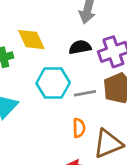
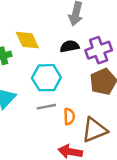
gray line: (85, 93) -> (46, 107), moved

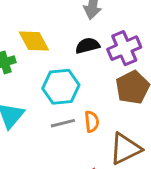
orange semicircle: (69, 117) -> (92, 122), moved

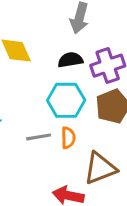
cyan hexagon: (61, 87) -> (66, 100), moved

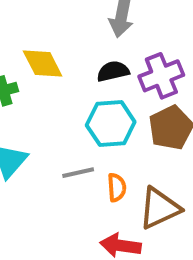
orange semicircle: (68, 138) -> (117, 187), moved

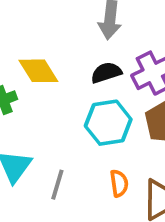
gray line: (78, 173) -> (57, 185), moved, turned -56

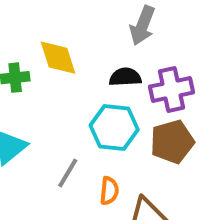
gray line: (57, 185) -> (68, 173), moved

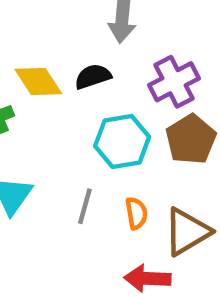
black semicircle: (125, 77) -> (93, 76), moved

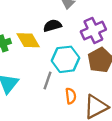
yellow diamond: (38, 81) -> (28, 40), moved
gray line: (85, 206) -> (47, 80), moved

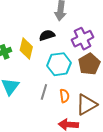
yellow diamond: (28, 40) -> (26, 49), turned 45
gray line: (47, 80) -> (44, 92), moved

